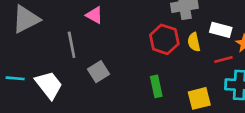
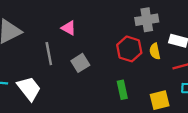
gray square: (98, 72) -> (80, 63), moved

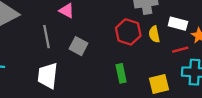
gray square: (80, 63) -> (78, 46), turned -30
white trapezoid: (29, 89) -> (48, 76), moved, turned -136

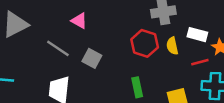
gray line: (47, 37) -> (58, 48), turned -45

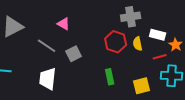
gray square: (92, 58) -> (74, 54), turned 35

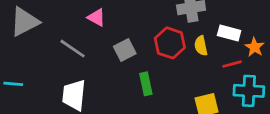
gray square: (74, 54) -> (125, 50), moved
green rectangle: (110, 77) -> (146, 84), moved

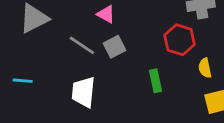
yellow semicircle: (201, 46) -> (205, 68), moved
gray square: (125, 50) -> (115, 47), moved

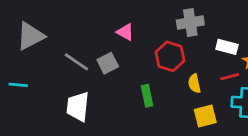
pink triangle: (106, 14) -> (125, 32), moved
cyan line: (23, 81) -> (18, 85), moved

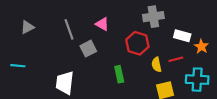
gray triangle: (30, 36) -> (27, 27), size x0.6
gray line: (76, 62) -> (69, 29), moved, turned 36
red line: (230, 77) -> (176, 59), moved

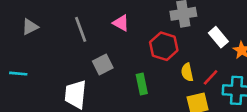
white rectangle: (182, 36) -> (218, 37), turned 35
gray square: (88, 49) -> (103, 64), moved
red line: (176, 59) -> (211, 77), moved, turned -32

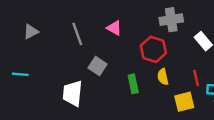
gray square: (103, 64) -> (97, 66), turned -30
yellow semicircle: (187, 72) -> (163, 77), moved
red line: (211, 77) -> (196, 78), turned -56

